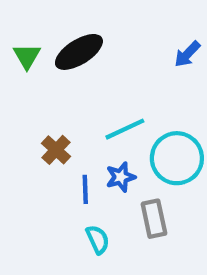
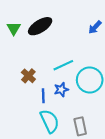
gray rectangle: (154, 219) -> (80, 126), moved
cyan semicircle: (98, 239) -> (50, 121), size x1.6

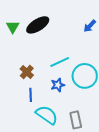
blue line: (43, 96) -> (31, 95), moved
cyan semicircle: (50, 121) -> (47, 115), turned -30

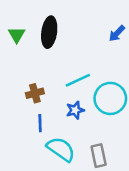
black ellipse: (38, 25) -> (49, 32), turned -50
brown cross: (27, 72) -> (35, 93), turned 32

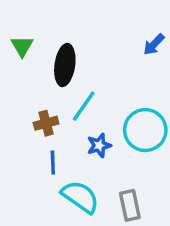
black ellipse: (49, 32) -> (65, 65), moved
cyan line: (78, 80) -> (84, 106), moved, turned -30

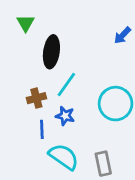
green triangle: (22, 46) -> (26, 23), moved
blue star: (99, 145) -> (65, 116), moved, turned 30

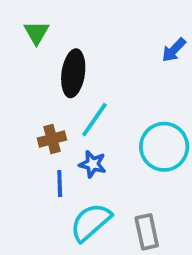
cyan semicircle: (64, 157) -> (91, 222), turned -76

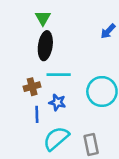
green triangle: (36, 33) -> (43, 18), moved
cyan line: (94, 120) -> (59, 75), turned 55

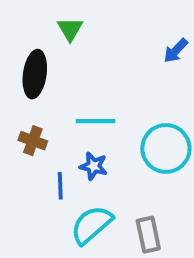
black ellipse: (45, 46) -> (35, 74), moved
brown cross: (32, 87) -> (33, 141), moved, turned 35

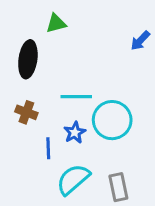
green triangle: (70, 29) -> (56, 23), turned 45
cyan circle: (166, 148) -> (112, 120), moved
blue star: (94, 166) -> (75, 133), turned 30

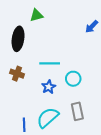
cyan circle: (112, 120) -> (73, 79), size x0.6
blue line: (48, 148) -> (24, 125), moved
gray rectangle: (118, 187) -> (77, 111), moved

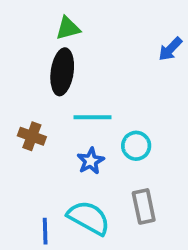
black ellipse: (18, 39) -> (62, 72), moved
cyan semicircle: (48, 118) -> (89, 218), turned 70

